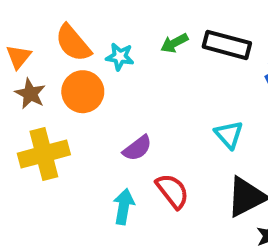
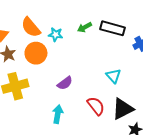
red semicircle: (172, 191) -> (96, 106), moved

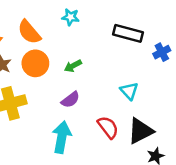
green arrow: (85, 27) -> (73, 66), moved
cyan star: (56, 35) -> (70, 17), moved
cyan arrow: (58, 114) -> (62, 137), size x1.4

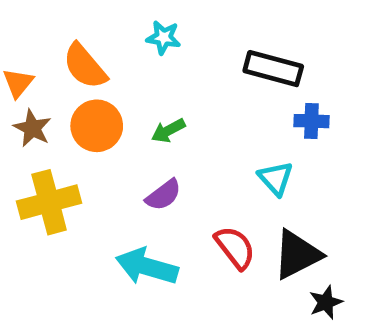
blue cross: (162, 52) -> (311, 121), moved, turned 30
cyan arrow: (62, 137) -> (147, 267), turned -84

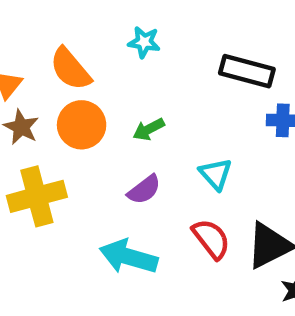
cyan triangle: (276, 178) -> (216, 174), moved

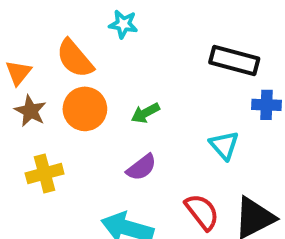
cyan star: (144, 42) -> (123, 24), moved
cyan triangle: (216, 174) -> (224, 145), moved
yellow cross: (37, 196) -> (45, 173), size x0.7

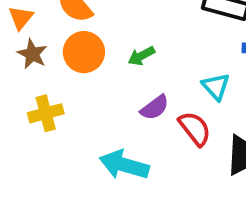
purple semicircle: (141, 167) -> (155, 108), moved
red semicircle: (202, 212) -> (195, 129), moved

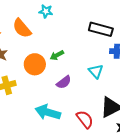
orange circle: (84, 52) -> (35, 64), moved
red semicircle: (195, 129) -> (85, 119), moved

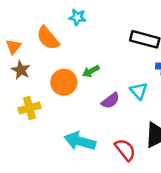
purple semicircle: (64, 82) -> (110, 101), moved

